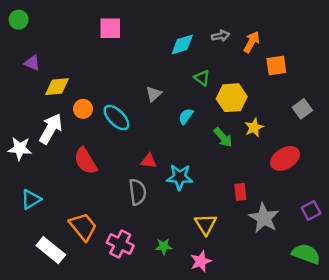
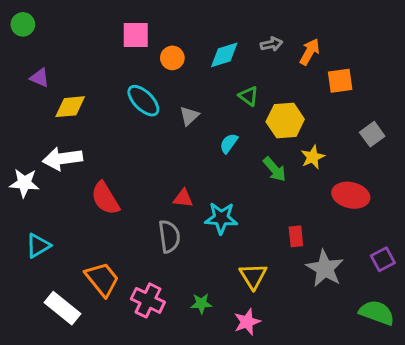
orange circle: (83, 109) -> (172, 58), moved
cyan ellipse: (116, 118) -> (143, 101), moved
white arrow: (51, 129) -> (63, 159), turned -128
red ellipse: (285, 158) -> (351, 195), turned 44

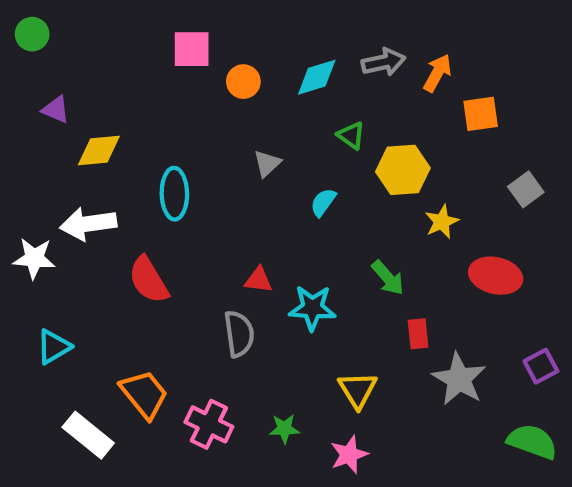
gray arrow: (271, 44) -> (384, 62), size x1.4
cyan ellipse: (143, 101) -> (174, 194), moved, turned 44
green arrow: (275, 169) -> (388, 278), moved

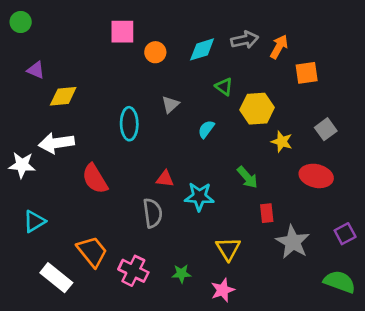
gray square: (526, 189) -> (326, 129), moved
cyan ellipse: (174, 194) -> (129, 124), moved
yellow star: (442, 222) -> (282, 142), turned -30

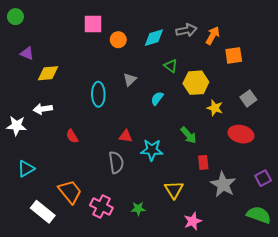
white arrow: (56, 143) -> (43, 109), size x0.7
red semicircle: (95, 179) -> (72, 136), size x0.6
pink star: (223, 290) -> (193, 221), moved

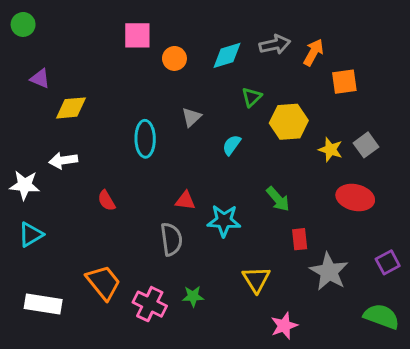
green triangle: (171, 66) -> (252, 97), turned 40
yellow star: (215, 108) -> (330, 150), moved
cyan triangle: (26, 169) -> (31, 235), moved
green star: (138, 209) -> (193, 296), moved
white rectangle: (43, 212) -> (43, 304), moved, turned -30

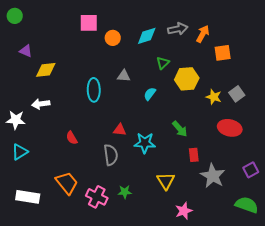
gray triangle: (191, 117) -> (124, 76), turned 48
red semicircle: (106, 201) -> (72, 138), moved

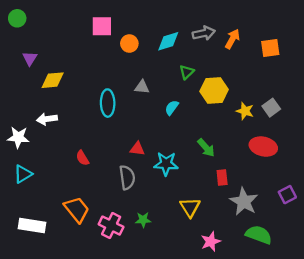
purple triangle: (26, 51) -> (30, 58), turned 40
orange square: (223, 53) -> (270, 48), moved
green semicircle: (247, 205) -> (259, 235), moved

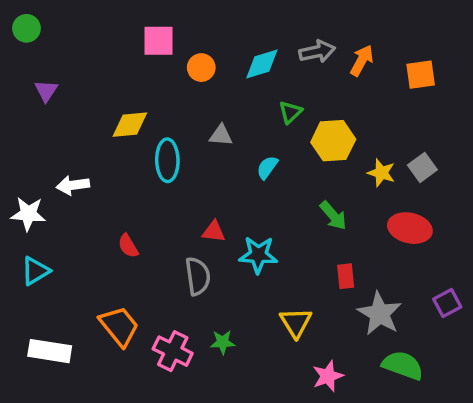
yellow diamond: (53, 80) -> (130, 125), moved
green arrow: (206, 148) -> (333, 216), moved

